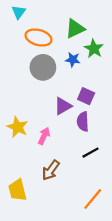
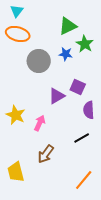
orange ellipse: (39, 37) -> (18, 34), moved
purple semicircle: (83, 122) -> (89, 110), moved

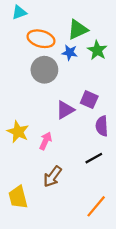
cyan triangle: (17, 11) -> (19, 12), turned 32
orange ellipse: (18, 34) -> (41, 39), moved
blue star: (66, 54) -> (70, 53), moved

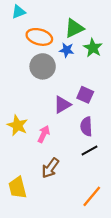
purple semicircle: (102, 126) -> (86, 126), moved

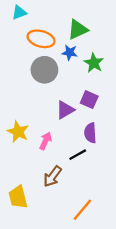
green star: (93, 48) -> (94, 63), moved
black line: (90, 150) -> (78, 155), moved
orange line: (92, 196) -> (82, 210), moved

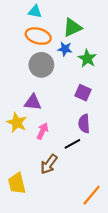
cyan triangle: (19, 12) -> (35, 11), moved, turned 32
purple triangle: (65, 110) -> (33, 102), moved, turned 36
orange line: (82, 210) -> (92, 195), moved

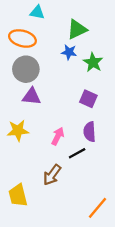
orange ellipse: (38, 36) -> (22, 38), moved
gray circle: (41, 65) -> (26, 69), moved
purple triangle: (33, 102) -> (32, 96), moved
yellow star: (17, 123) -> (18, 131), turned -30
pink arrow: (42, 131) -> (58, 136), moved

